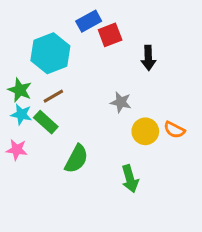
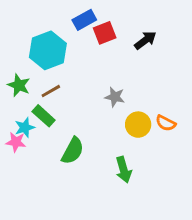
black arrow: (148, 58) -> (145, 40), moved, turned -125
cyan star: (21, 114) -> (25, 127), moved, turned -30

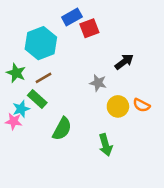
black arrow: (145, 40) -> (124, 62), moved

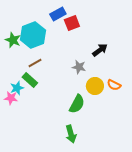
green star: (16, 73) -> (13, 40), moved
green semicircle: (62, 129) -> (77, 104), moved
green arrow: (106, 145) -> (71, 134), moved

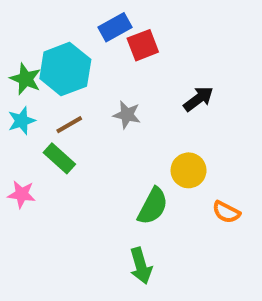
gray star: (79, 67) -> (127, 115), moved
orange semicircle: (114, 85) -> (226, 212), moved
cyan star: (17, 88) -> (22, 121), moved

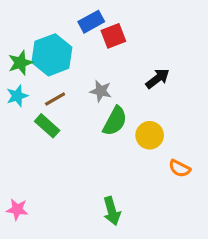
green star: (26, 79) -> (20, 63), turned 30
pink star: (22, 194) -> (17, 209), moved
green semicircle: (153, 206) -> (115, 121), moved

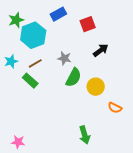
red square: (113, 36) -> (88, 24), moved
green star: (20, 63) -> (16, 20), moved
pink star: (17, 209) -> (18, 142), moved
green arrow: (112, 211) -> (85, 135), moved

